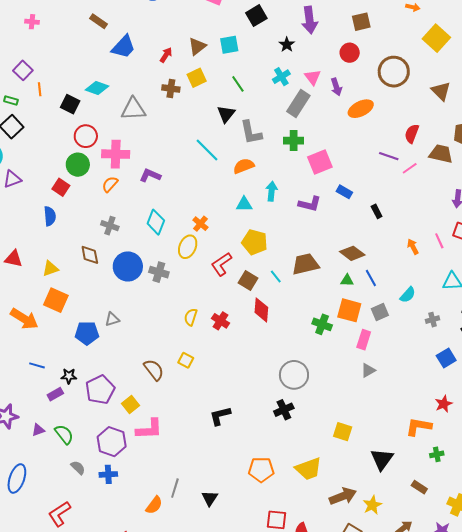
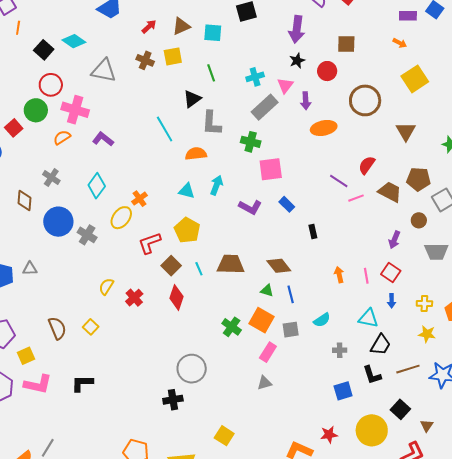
black star: (287, 45) -> (297, 61), moved
black L-shape: (220, 416) -> (82, 383), moved

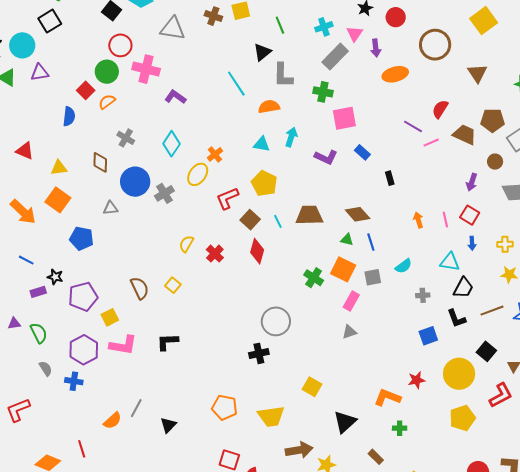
orange semicircle: (62, 137) -> (107, 102), moved
gray cross: (87, 235) -> (164, 193), turned 30
gray triangle: (30, 269) -> (110, 208), moved

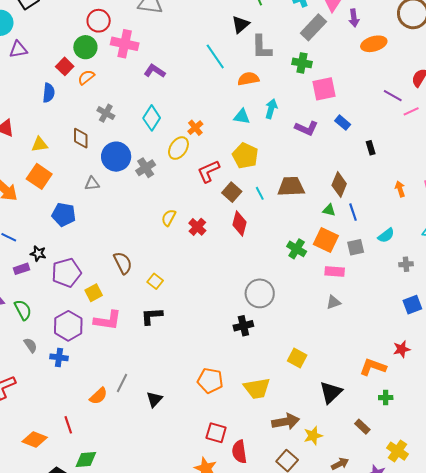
brown diamond: (358, 214) -> (339, 185), turned 65
yellow square: (173, 285) -> (155, 281), moved
pink rectangle: (351, 301) -> (335, 271), turned 66

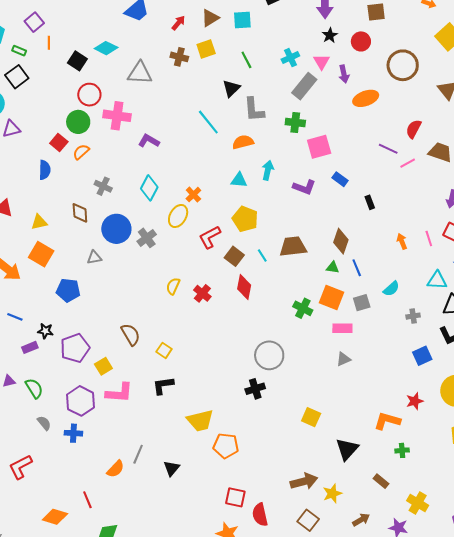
yellow trapezoid: (257, 388) -> (200, 420), moved

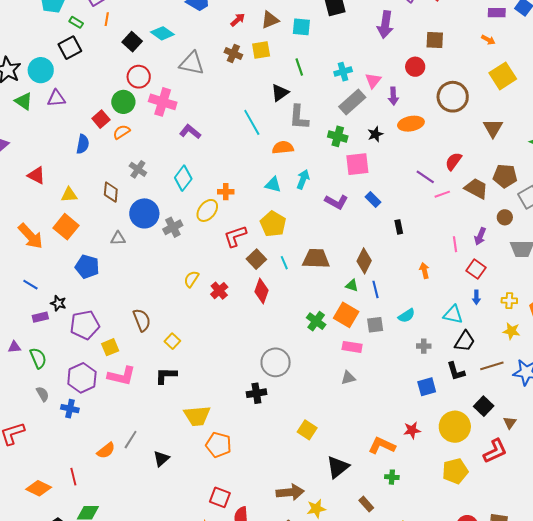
black star: (330, 35) -> (375, 134), moved
orange cross: (193, 195) -> (226, 192), turned 35
pink line: (429, 239) -> (455, 244), moved

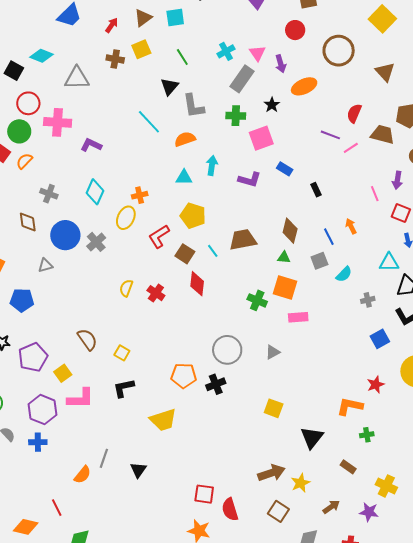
blue line: (376, 289) -> (329, 237), moved
gray square: (375, 325) -> (319, 261), moved
gray triangle: (348, 378) -> (273, 352), moved
orange pentagon: (219, 445) -> (184, 376), moved

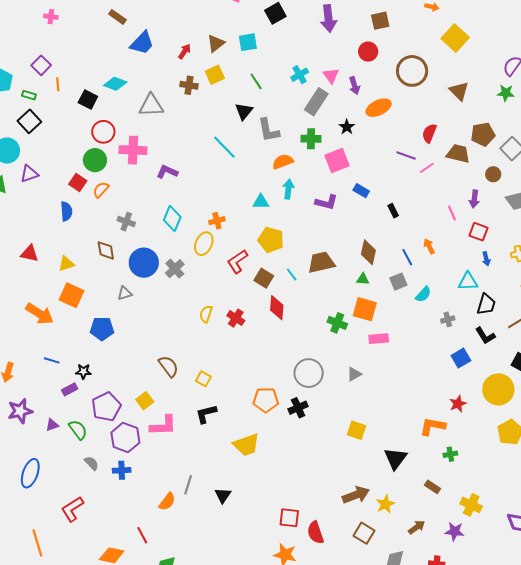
orange semicircle: (185, 139) -> (283, 162), moved
purple pentagon: (33, 357) -> (106, 407), moved

